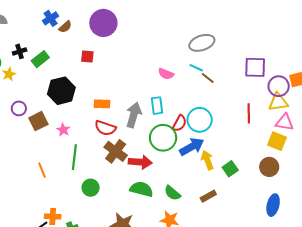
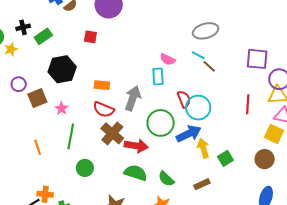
cyan rectangle: (157, 106) -> (158, 77), moved
red semicircle: (179, 123) -> (184, 99), moved, turned -54

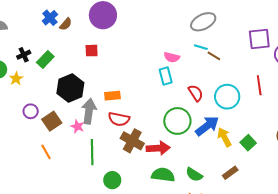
gray arrow: (133, 98) -> (89, 111), moved
cyan circle: (198, 108) -> (227, 97), moved
orange line: (38, 147) -> (46, 152), moved

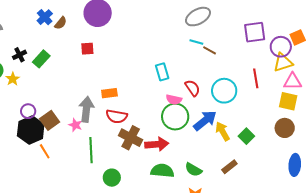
pink semicircle: (172, 57) -> (174, 100), moved
black hexagon: (70, 88) -> (31, 130), moved

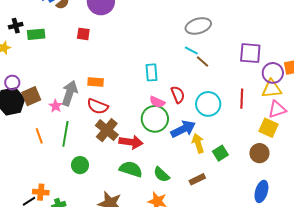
green rectangle: (41, 59) -> (36, 34), turned 30
pink triangle: (293, 81) -> (277, 109), turned -30
orange line: (45, 151) -> (39, 136), moved

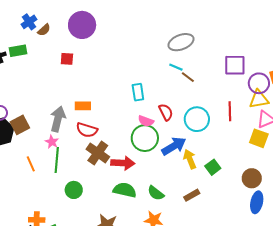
green rectangle: (36, 34) -> (18, 51), moved
pink star: (56, 106) -> (52, 142), moved
brown circle: (259, 153) -> (252, 178), moved

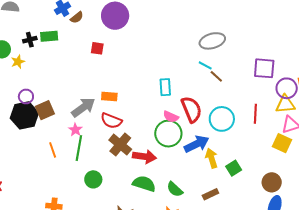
red semicircle: (166, 112) -> (191, 109), size x1.5
gray arrow: (58, 119) -> (83, 107), turned 35

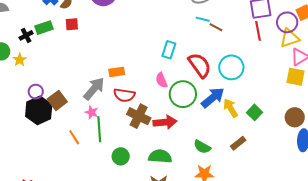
red square: (97, 48) -> (72, 24), moved
cyan rectangle: (165, 87) -> (169, 50), turned 36
red line: (255, 114) -> (258, 31), moved
pink semicircle: (171, 117) -> (161, 80), moved, turned 56
green semicircle: (144, 184) -> (160, 156), moved

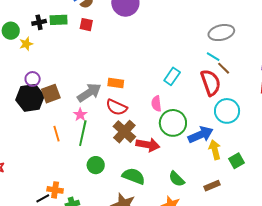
red semicircle: (200, 65) -> (211, 83), moved

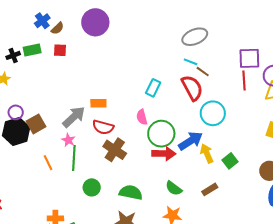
red arrow: (148, 145) -> (164, 154), moved

